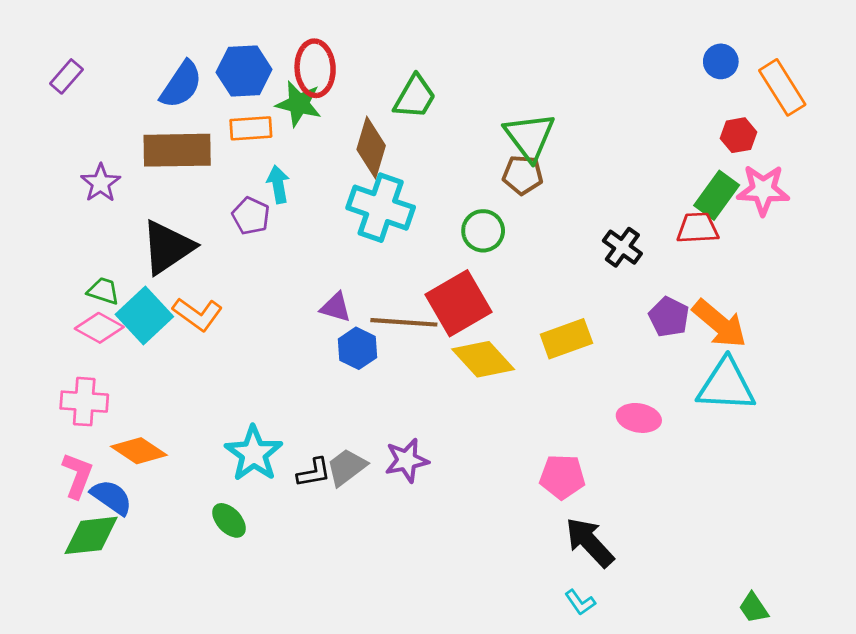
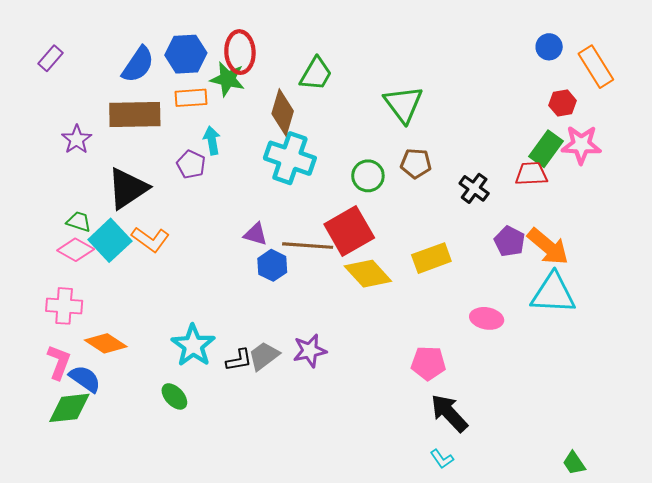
brown pentagon: (523, 175) -> (416, 163), moved

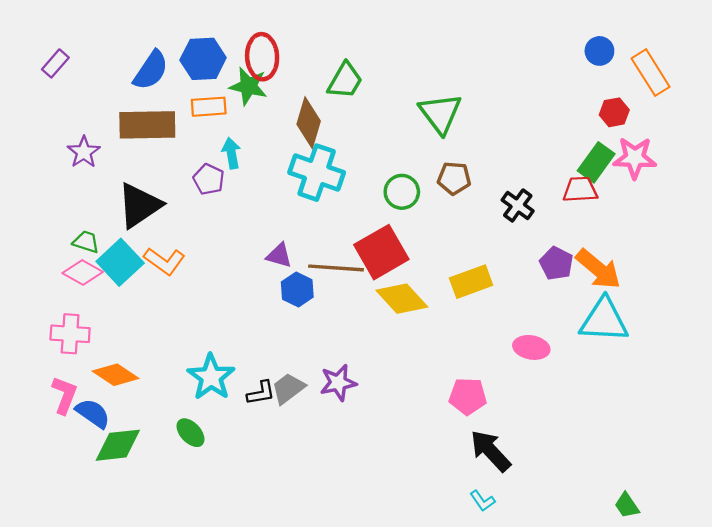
green diamond: (69, 408) -> (118, 445), moved

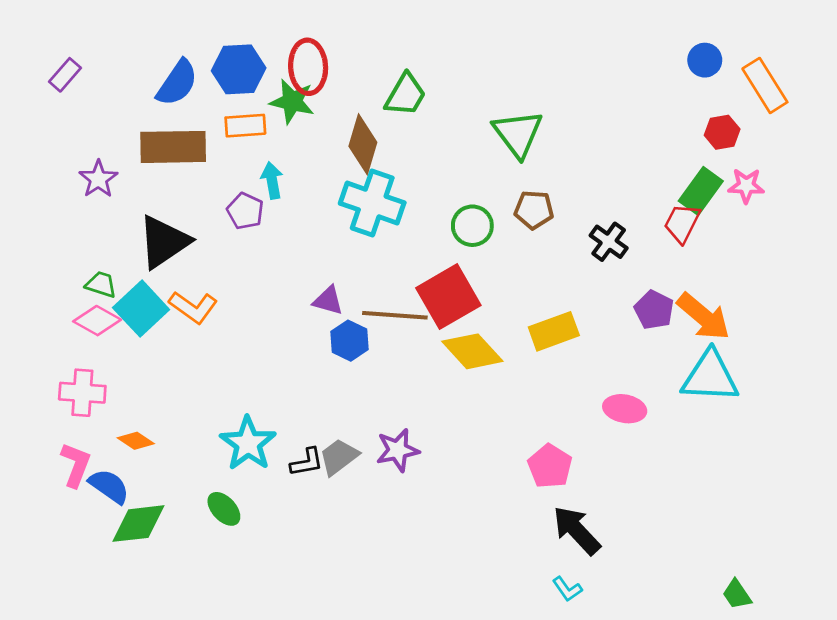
pink star: (635, 158) -> (746, 186), size x0.7
red trapezoid: (580, 190) -> (682, 223), turned -60
orange diamond: (116, 375) -> (136, 441), size x0.7
pink pentagon: (468, 396) -> (550, 466), turned 30

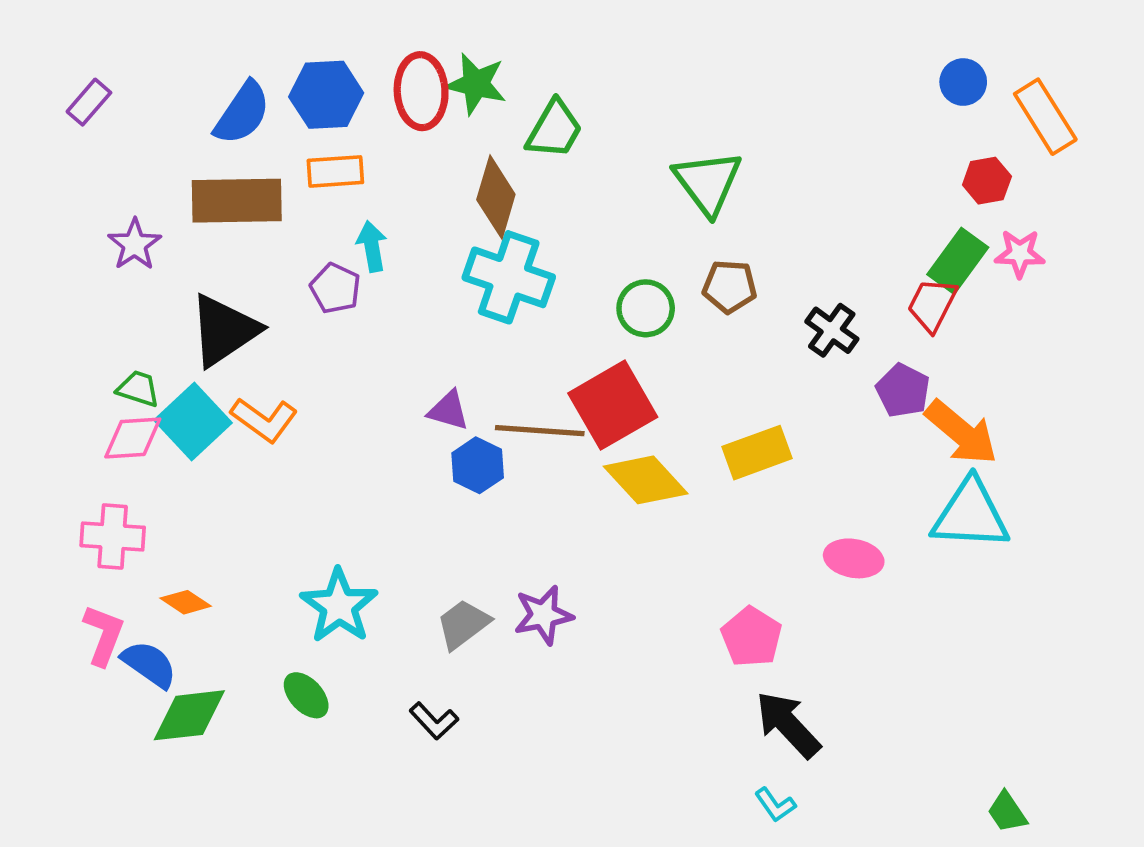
green star: (292, 102) -> (476, 84), moved
purple pentagon: (654, 310) -> (903, 390), moved
pink diamond: (97, 321) -> (133, 438), turned -33
black L-shape: (307, 462) -> (434, 721), moved, turned 57

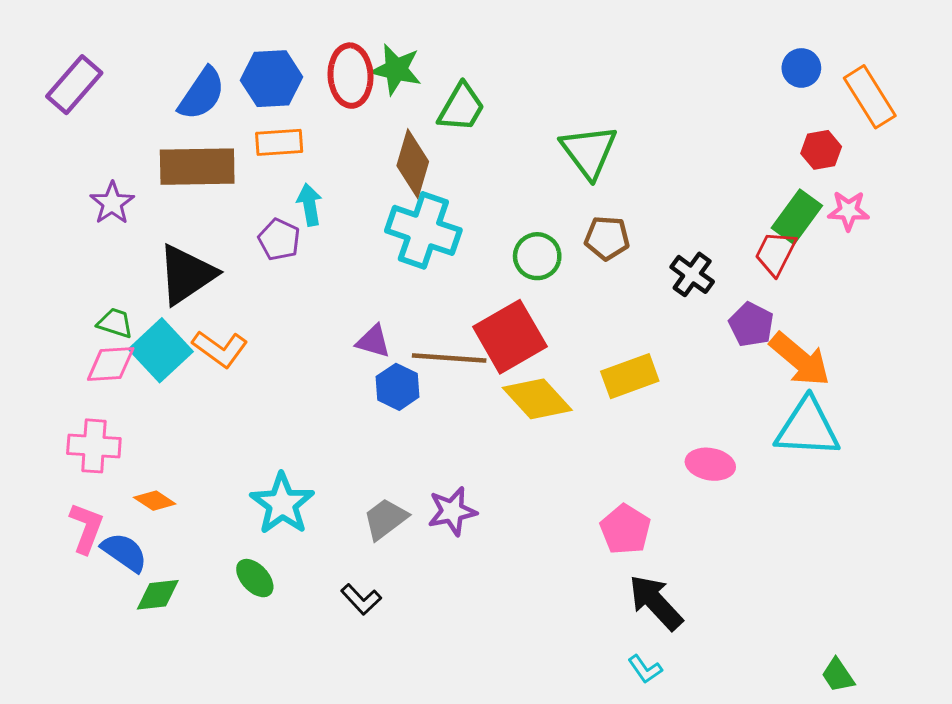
purple rectangle: (89, 102) -> (74, 85), size x1.5
green diamond: (189, 715) -> (158, 595), size x0.7

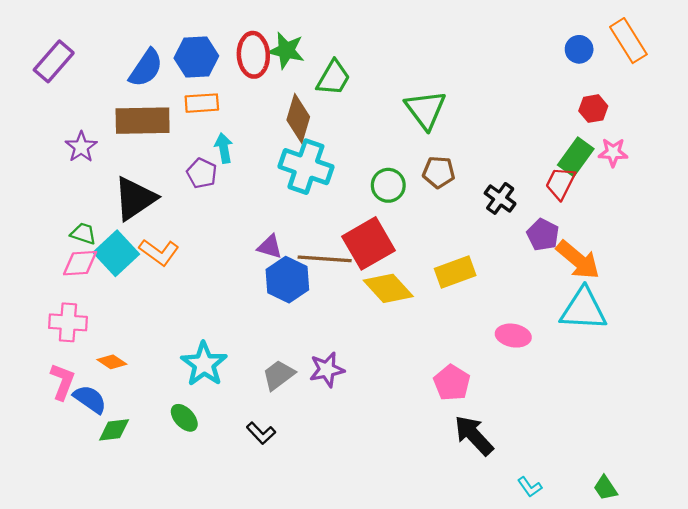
orange rectangle: (870, 97) -> (628, 41), moved
blue hexagon: (398, 387) -> (287, 280), size x1.4
cyan L-shape: (645, 669) -> (530, 487), moved

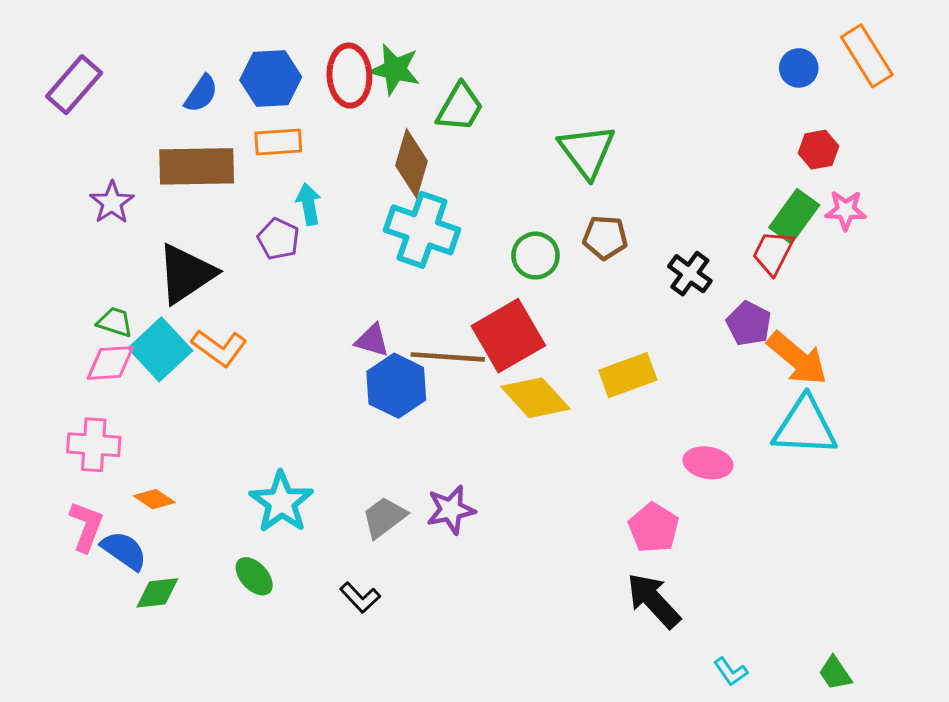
blue semicircle: (146, 68) -> (201, 94), size x0.7
pink pentagon: (452, 383) -> (654, 528), moved

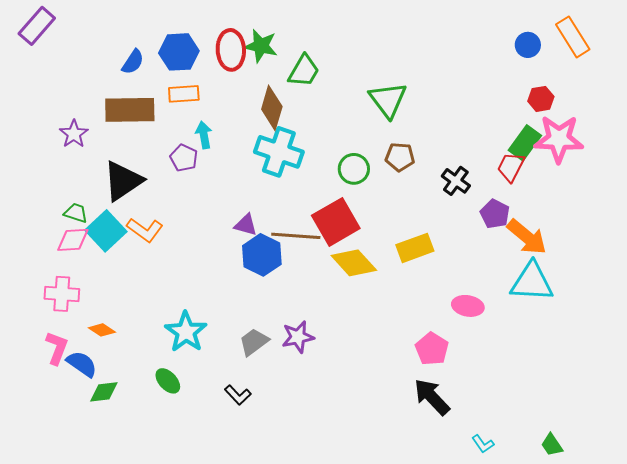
purple rectangle: (74, 85) -> (37, 26), moved
pink star: (846, 210) -> (559, 139), size x1.8

